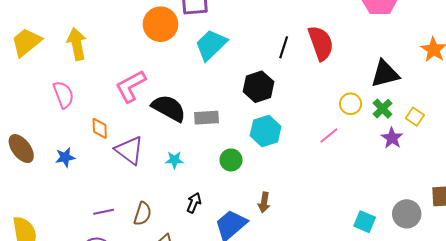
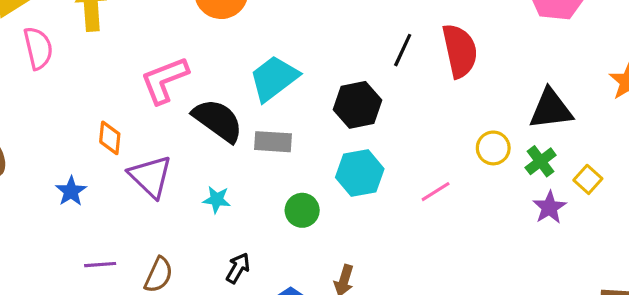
cyan trapezoid: (211, 45) -> (274, 78), moved
pink semicircle: (63, 95) -> (38, 48), moved
pink line: (329, 136) -> (436, 192), moved
blue star: (65, 157) -> (71, 191), moved, turned -30

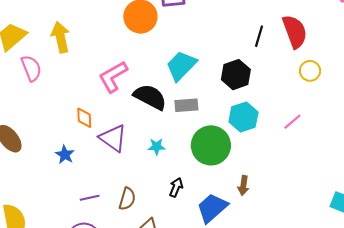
yellow circle: (493, 148) -> (310, 71), moved
green circle: (302, 210) -> (211, 145), size x1.8

